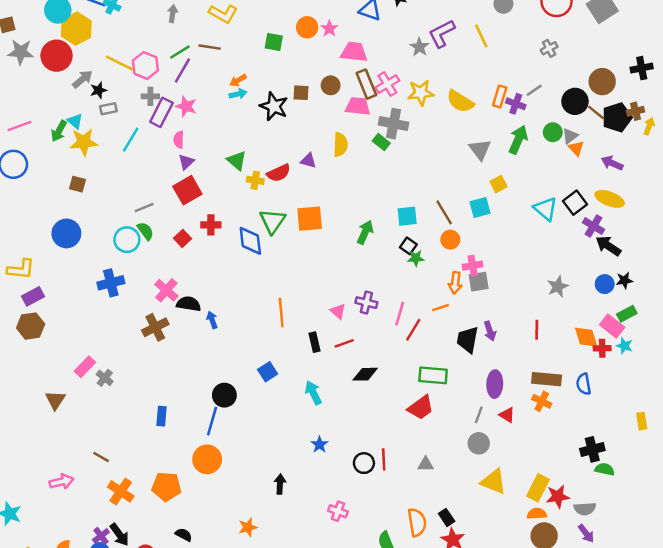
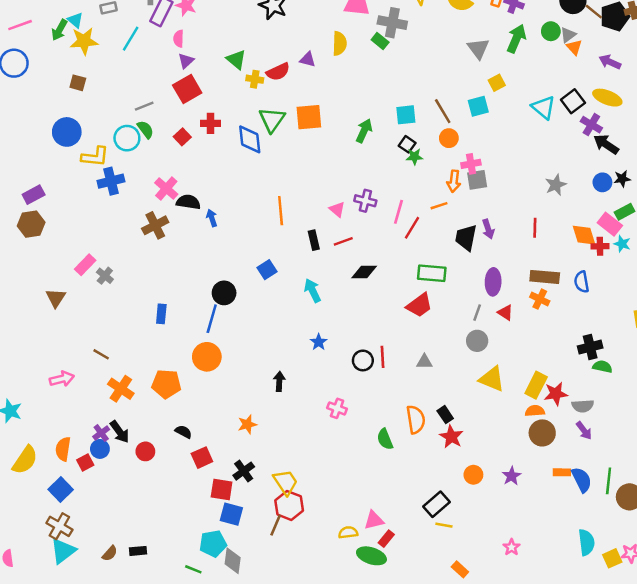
yellow L-shape: (21, 269) -> (95, 157), moved

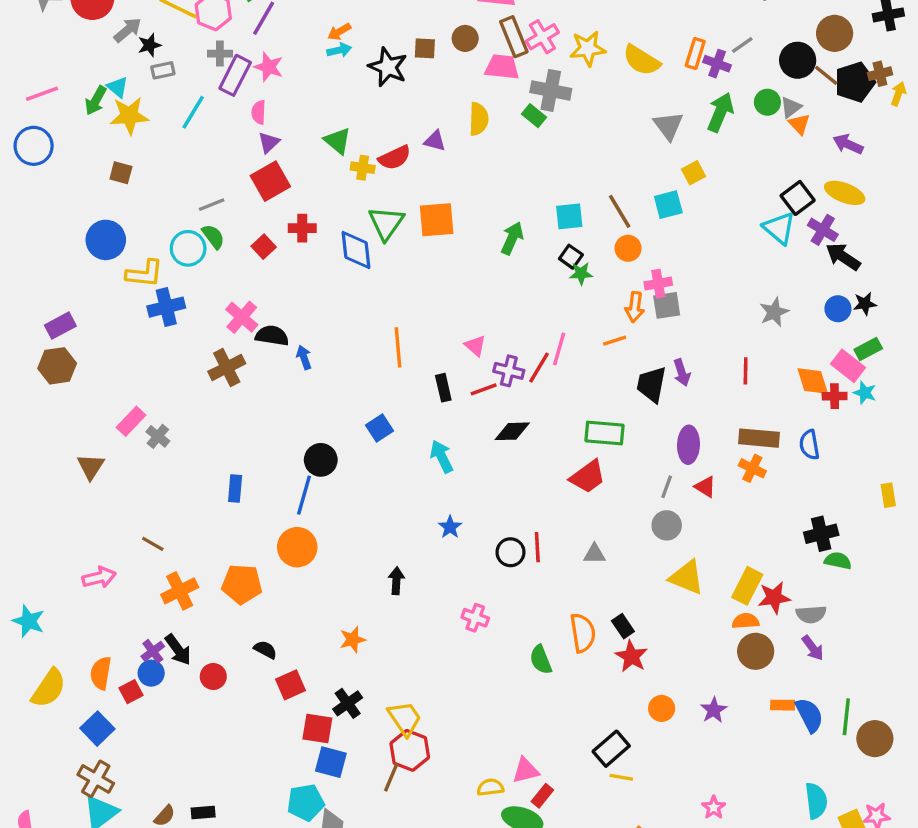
cyan triangle: (543, 107) -> (779, 228), moved
purple cross: (365, 201) -> (509, 371), moved
red line: (412, 228) -> (539, 368), moved
orange cross: (121, 389) -> (180, 591), turned 30

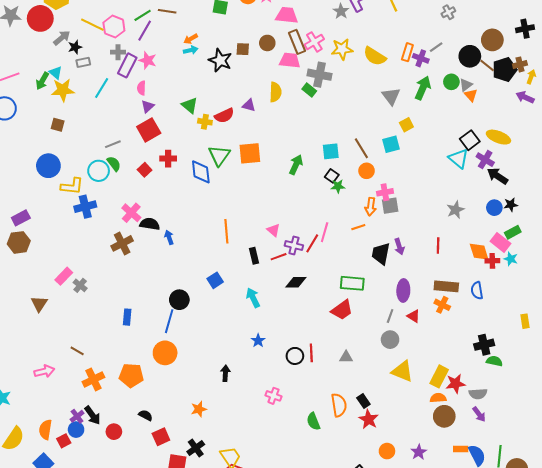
purple arrow: (848, 144) -> (525, 97), moved

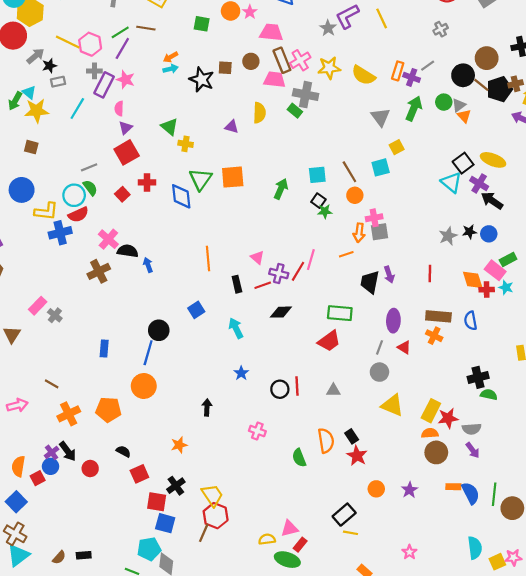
red semicircle: (224, 116) -> (78, 215), moved
black star: (511, 205) -> (469, 232), moved

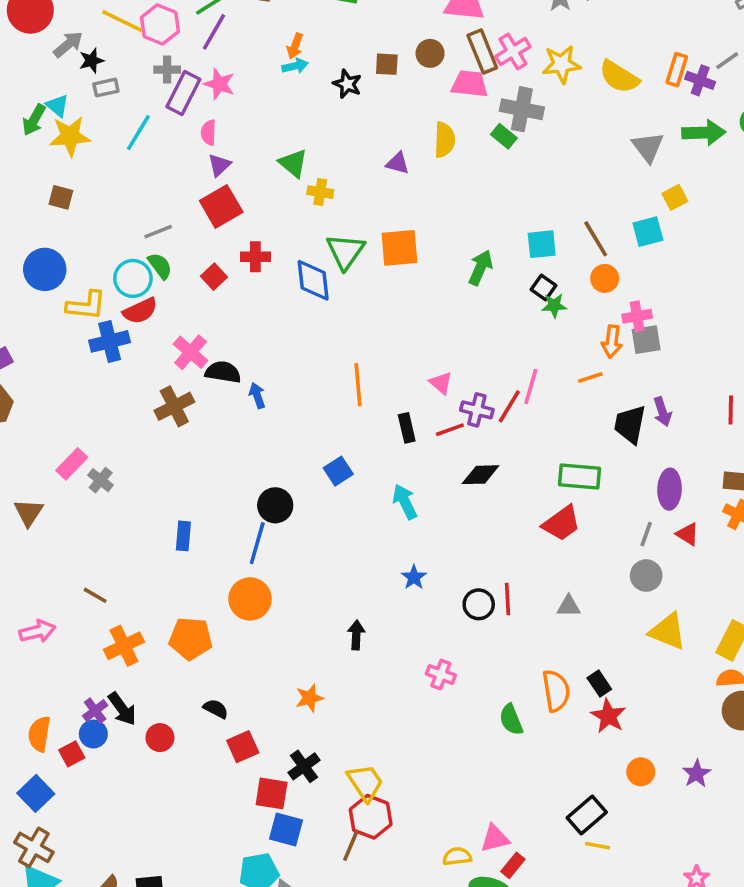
orange arrow: (171, 57) -> (295, 46), turned -40
black star: (202, 80) -> (347, 84), size x0.7
green arrow: (414, 108) -> (704, 133), turned 65

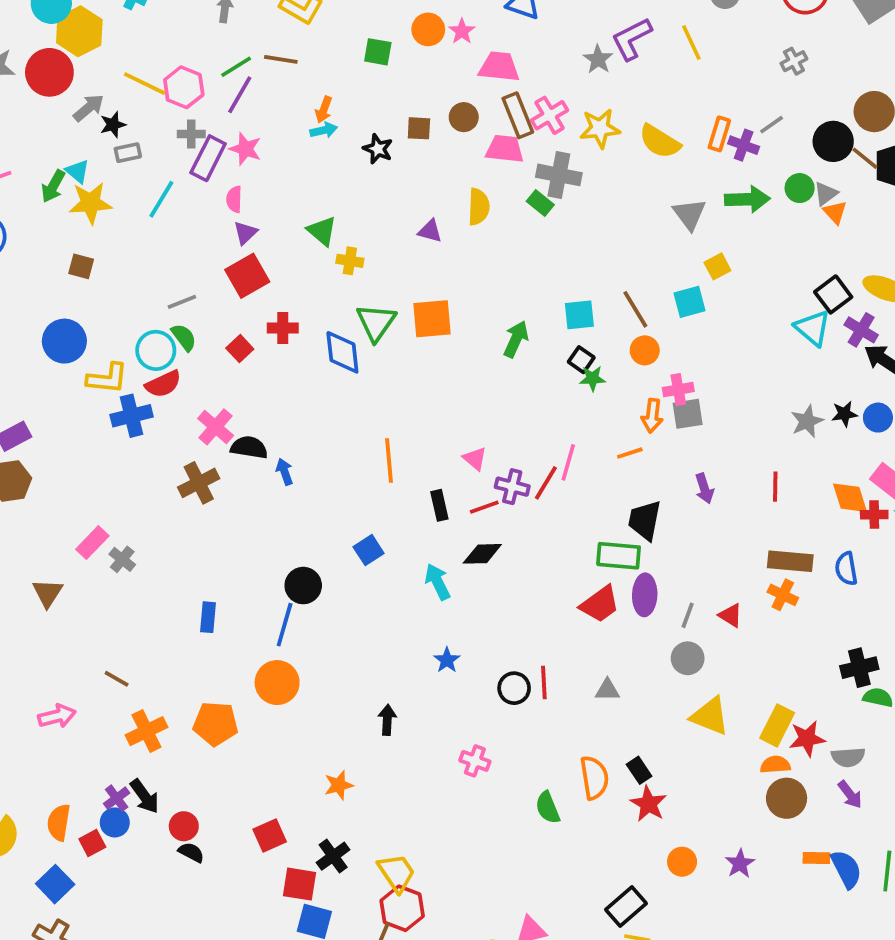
black trapezoid: (630, 424) -> (645, 520), moved
black diamond: (480, 475) -> (482, 554), moved
purple ellipse: (670, 489) -> (645, 595), moved
black semicircle: (216, 709) -> (191, 852), moved

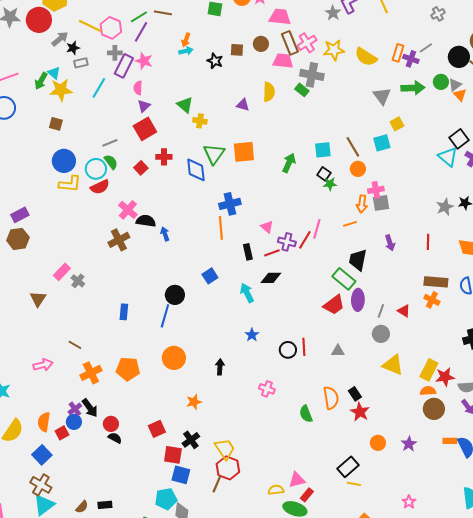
blue circle: (64, 341) -> (64, 161), moved
blue cross: (132, 416) -> (230, 204), moved
green rectangle: (619, 556) -> (344, 279), turned 35
orange circle: (277, 683) -> (174, 358), moved

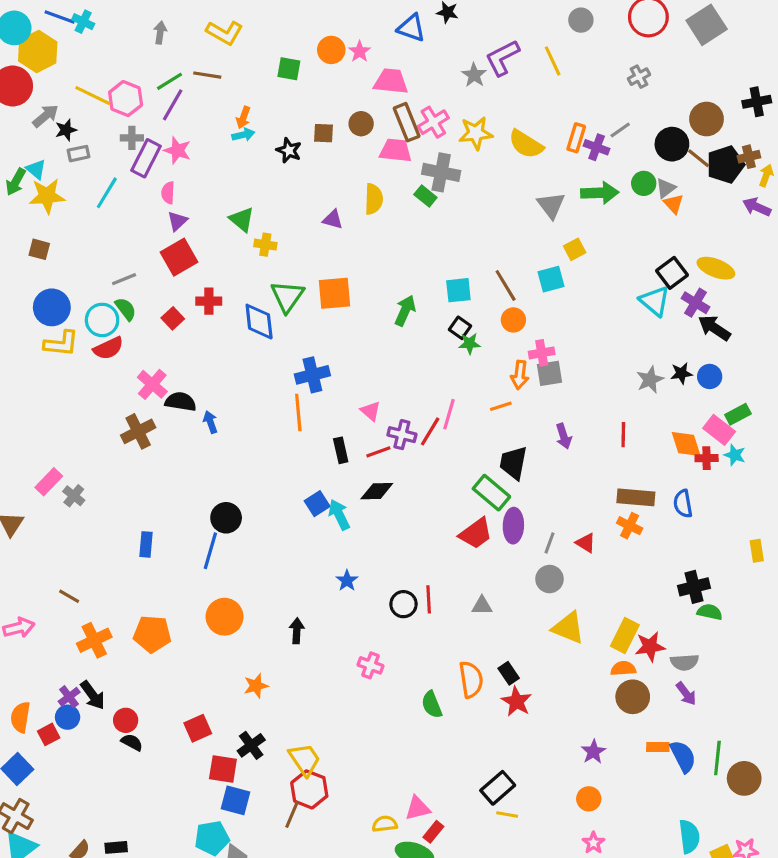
blue square: (210, 276) -> (317, 504), moved
orange circle: (378, 443) -> (589, 799), moved

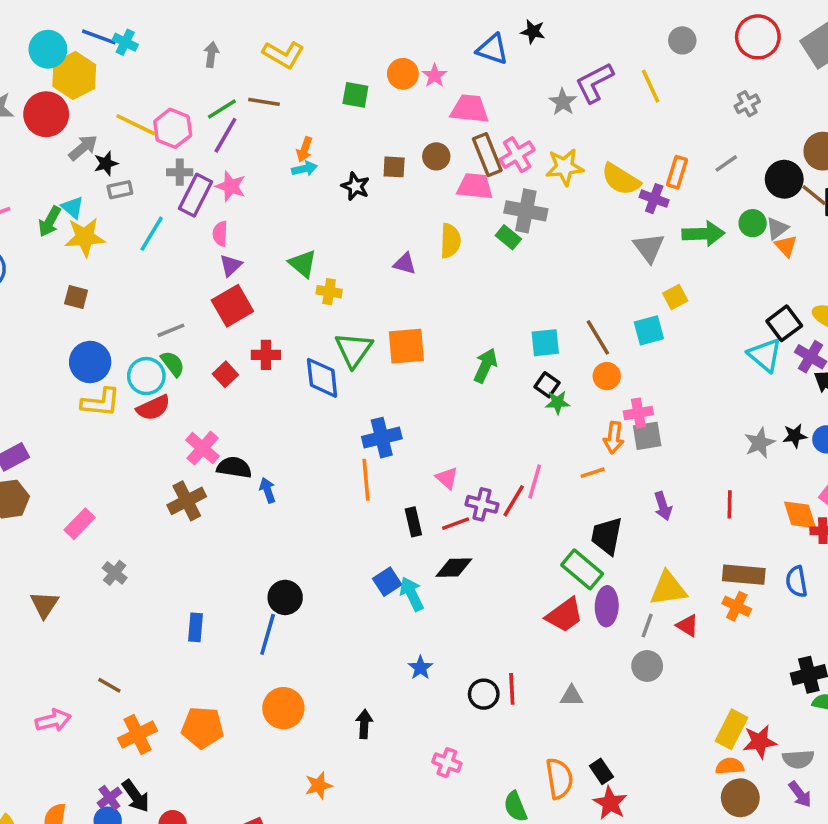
purple cross: (597, 147) -> (654, 199), moved
pink rectangle: (49, 482) -> (80, 524), moved
yellow triangle: (568, 628) -> (668, 589), moved, turned -30

